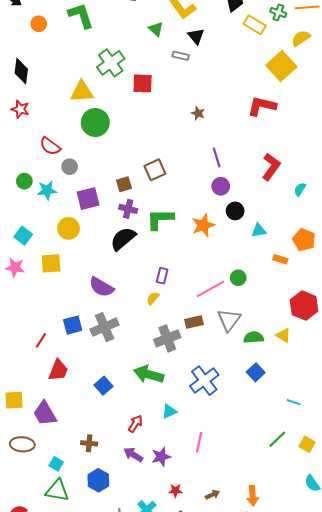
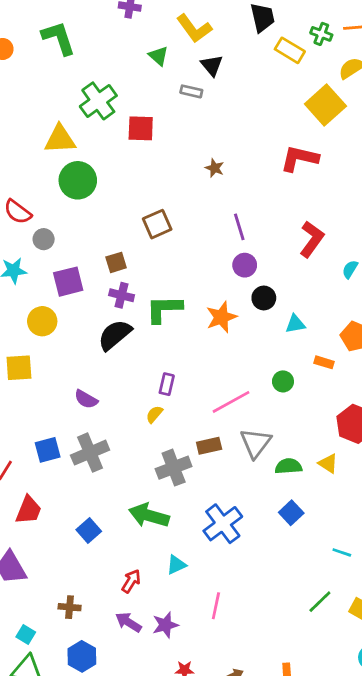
brown square: (155, 170) -> (157, 224), moved
green circle: (238, 278) -> (283, 381), moved
purple semicircle: (101, 287) -> (86, 399), size x0.7

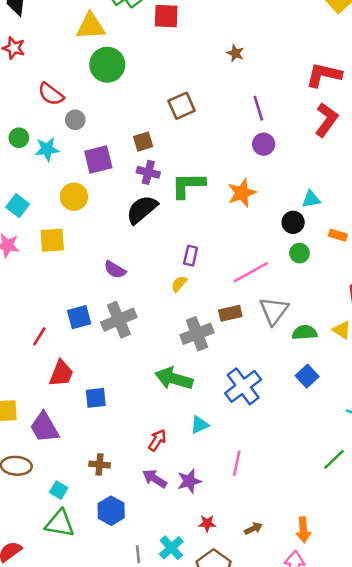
red L-shape: (299, 158) -> (324, 75), moved
black circle: (264, 298) -> (293, 222), moved
blue square: (89, 531) -> (96, 398), moved, turned 35

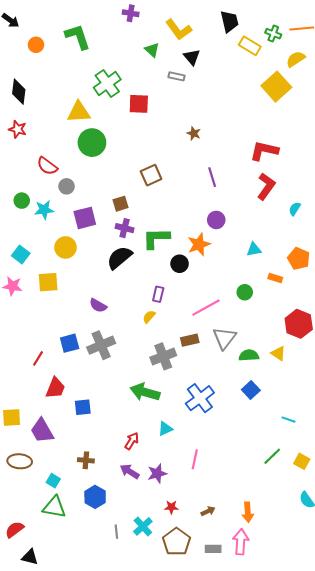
purple circle: (264, 144) -> (216, 220), moved
black circle: (293, 222) -> (180, 264), moved

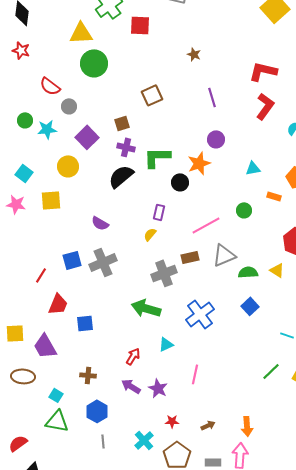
purple square: (85, 218) -> (87, 137), turned -30
gray triangle: (224, 338) -> (224, 255), turned 30
purple star: (157, 474) -> (158, 388), turned -30
gray line: (116, 532) -> (103, 441), moved

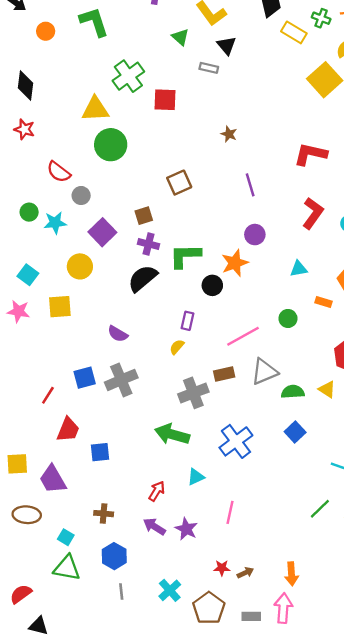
red L-shape: (265, 106) -> (313, 213), moved
red star: (172, 421) -> (222, 568), moved

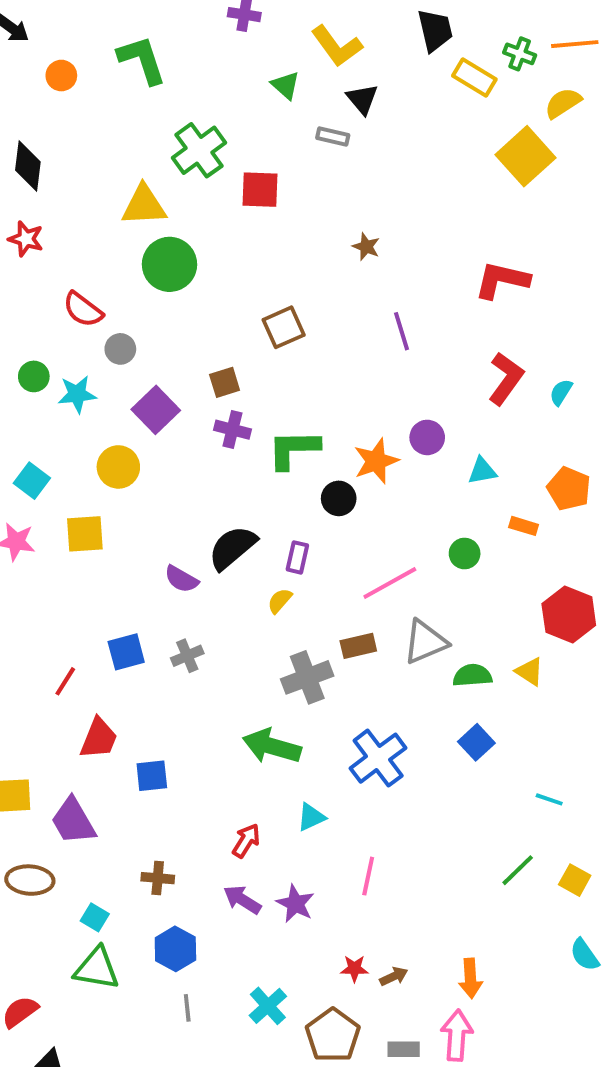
purple circle: (255, 235) -> (427, 437), moved
black semicircle: (143, 278) -> (232, 548), moved
gray cross: (121, 380) -> (187, 656), size x0.6

